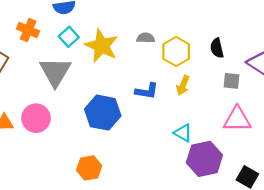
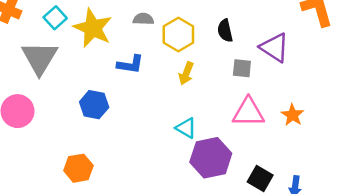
blue L-shape: (147, 91) -> (130, 64), moved
blue hexagon: (103, 113) -> (94, 105), size x0.7

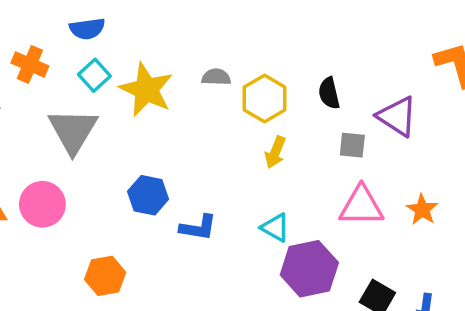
blue L-shape: (130, 64) -> (198, 228), moved
orange hexagon: (78, 168) -> (105, 276), moved

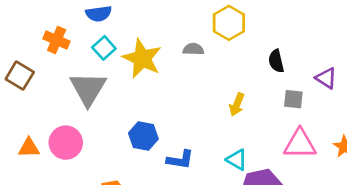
yellow hexagon: (265, 99) -> (229, 23), moved
purple triangle: (397, 116) -> (326, 78), size x0.7

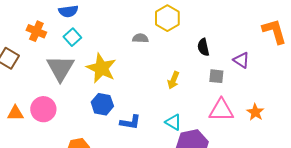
yellow star: (142, 58) -> (101, 68), moved

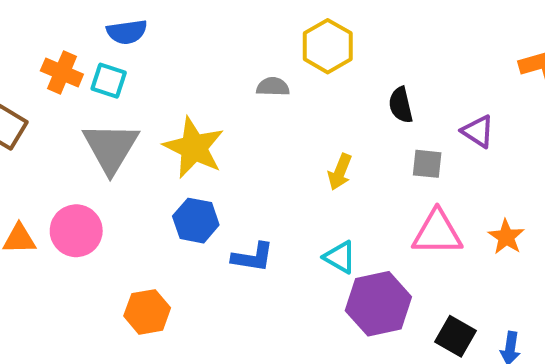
cyan square: (72, 37) -> (109, 81), moved, turned -30

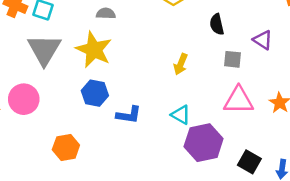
gray semicircle: (273, 87) -> (106, 13), moved

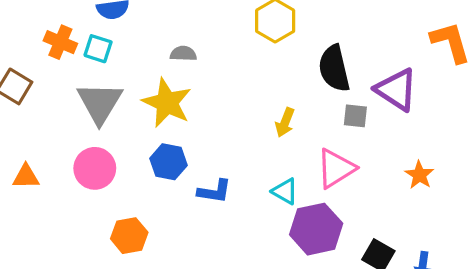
black semicircle: (217, 24) -> (334, 68), size x1.6
purple triangle: (263, 40) -> (396, 90), size x1.6
pink circle: (24, 99) -> (95, 168), moved
pink triangle: (239, 100) -> (336, 168), moved, turned -32

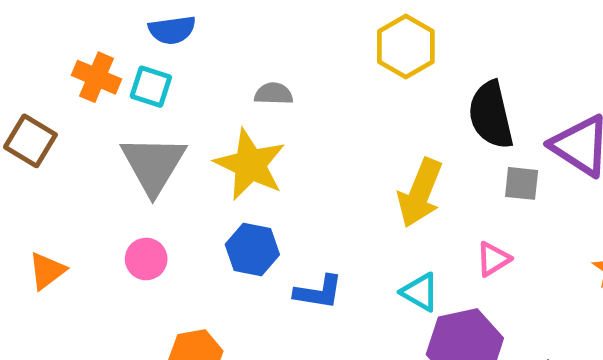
yellow arrow: (285, 122) -> (420, 193), size x1.6
pink circle: (95, 168) -> (146, 259), size x0.7
pink triangle: (336, 168) -> (493, 259), size x0.6
orange triangle: (26, 177) -> (47, 271), turned -36

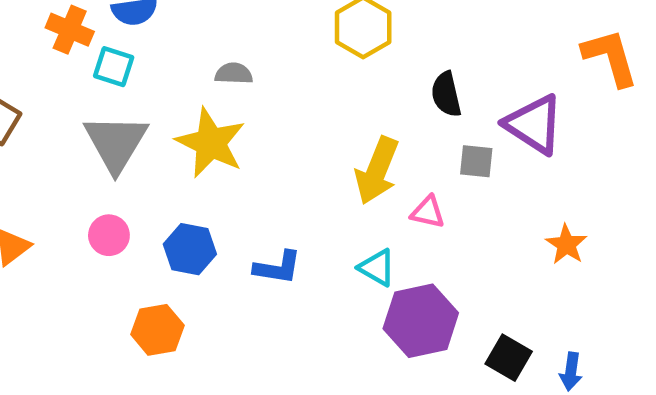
orange cross: (97, 77) -> (70, 30), moved
black semicircle: (491, 115) -> (446, 94), size x0.7
blue hexagon: (252, 250) -> (190, 249), moved
pink triangle: (493, 259) -> (428, 212), moved, turned 45

